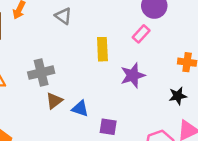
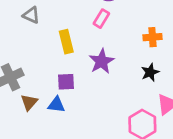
gray triangle: (63, 16) -> (31, 15), moved
purple square: (108, 127) -> (66, 82), moved

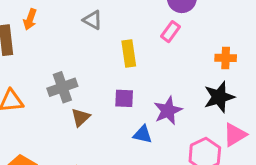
purple star: (102, 61) -> (168, 111), moved
black star: (150, 72) -> (219, 97), size x1.5
blue triangle: (56, 105) -> (143, 134), moved

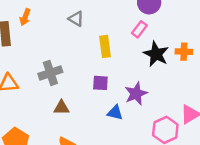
black star: (219, 97) -> (156, 54), moved, turned -30
brown triangle: (81, 117) -> (62, 108), moved, turned 42

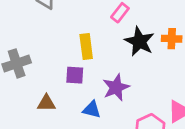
yellow rectangle: (105, 46) -> (86, 46), moved
brown triangle: (62, 108) -> (46, 103), moved

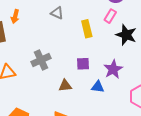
yellow rectangle: (86, 46) -> (87, 29), moved

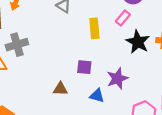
gray cross: (41, 60) -> (17, 45), moved

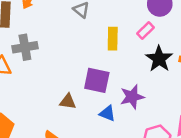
purple square: (84, 67) -> (97, 80), size x1.5

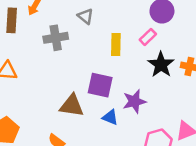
gray cross: (25, 47) -> (56, 38), moved
brown triangle: (68, 102) -> (72, 106), size x1.5

